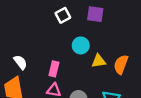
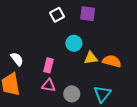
orange semicircle: (121, 64) -> (112, 61), turned 84

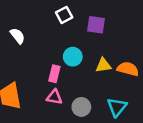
purple square: (88, 14) -> (96, 25), moved
cyan circle: (74, 43) -> (73, 57), moved
white semicircle: (17, 59) -> (18, 36), moved

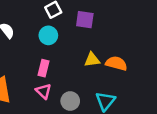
cyan circle: (73, 57) -> (48, 35), moved
pink triangle: (54, 97) -> (43, 91), turned 35

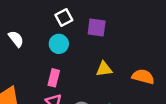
orange semicircle: (116, 63) -> (143, 77), moved

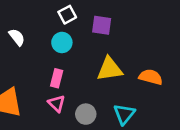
yellow triangle: (104, 69) -> (110, 69), size x1.5

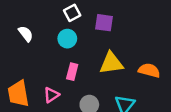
pink rectangle: (57, 78) -> (72, 72), moved
pink triangle: (57, 103) -> (51, 95), moved, turned 42

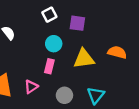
cyan circle: (67, 39) -> (54, 44), moved
orange semicircle: (149, 70) -> (117, 52), moved

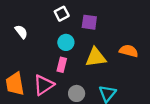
pink triangle: (31, 87) -> (44, 85), size x1.5

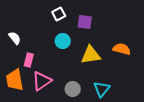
white semicircle: (21, 32) -> (15, 38), moved
pink rectangle: (62, 65) -> (29, 60), moved

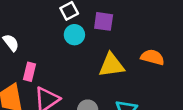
cyan circle: (63, 41) -> (74, 35), moved

